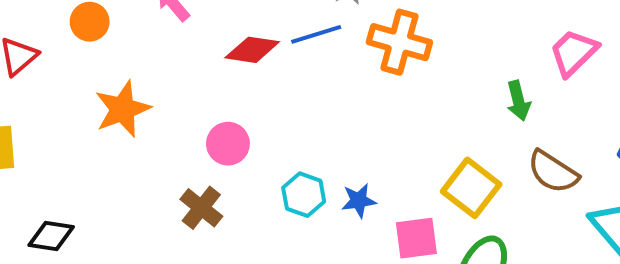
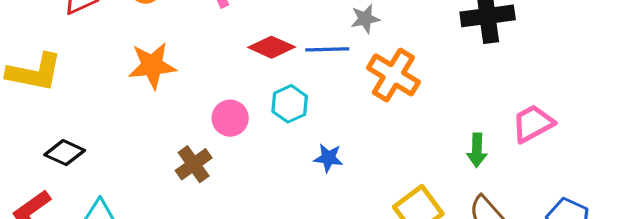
cyan hexagon: (304, 195) -> (290, 104), moved
blue star: (359, 201) -> (328, 158), moved

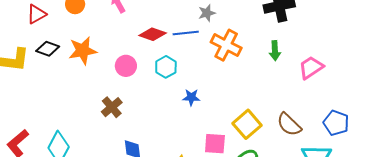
pink circle: (230, 118) -> (126, 66), moved
green arrow: (477, 150) -> (275, 51), moved
black diamond: (65, 153) -> (48, 49), moved

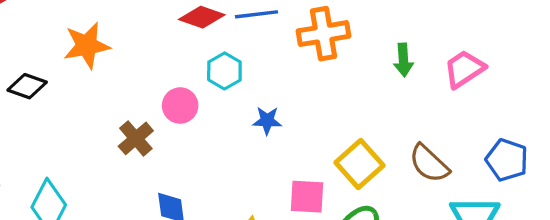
orange cross: (226, 45) -> (323, 34), turned -36
black diamond: (48, 49) -> (27, 86), moved
green arrow: (275, 51) -> (403, 60), moved
pink circle: (126, 66) -> (180, 106), moved

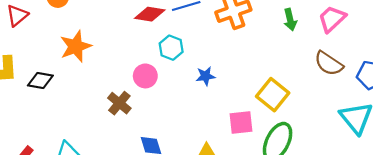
brown semicircle: (429, 163) -> (329, 63), moved

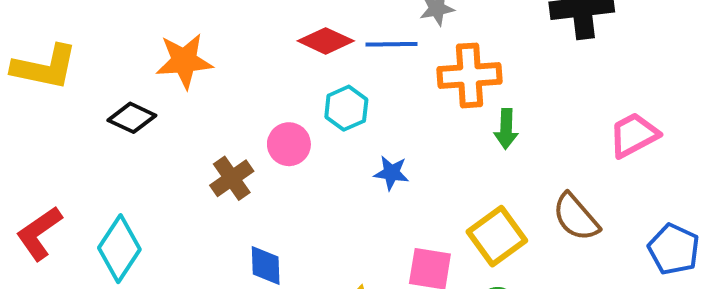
green arrow: (290, 20) -> (506, 129), moved
brown semicircle: (329, 63) -> (576, 217), moved
black diamond: (40, 81) -> (132, 118), moved

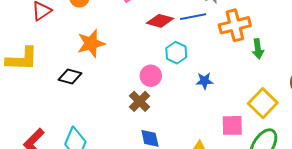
brown cross: (232, 178) -> (140, 101), moved

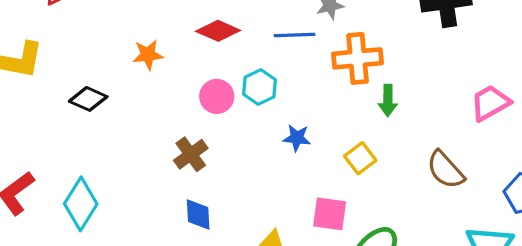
red diamond: (160, 21) -> (218, 31), moved
orange star: (91, 43) -> (148, 55), moved, size x0.7
pink circle: (151, 76) -> (217, 96), moved
yellow square: (263, 103) -> (360, 158), moved, size x0.7

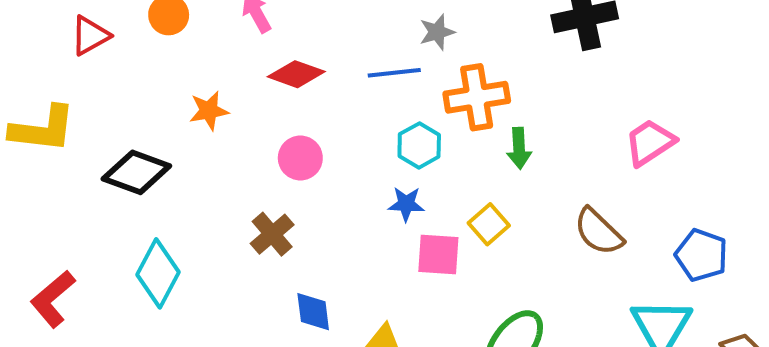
cyan hexagon: (260, 87) -> (419, 145), moved
black diamond: (88, 99) -> (136, 172), size x1.4
cyan diamond: (81, 204) -> (158, 273), moved
blue diamond: (198, 214) -> (313, 312), moved
pink square: (330, 214) -> (438, 254), moved

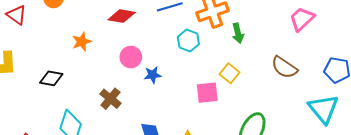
red triangle: (90, 36) -> (17, 15), turned -45
black diamond: (136, 172) -> (51, 78), size x0.7
blue star: (406, 204) -> (153, 75), moved
brown cross: (272, 234) -> (110, 99), moved

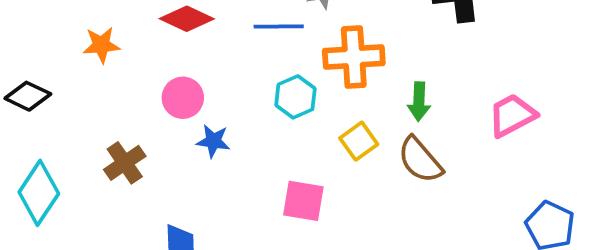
green arrow: (238, 33) -> (419, 102), moved
brown semicircle: (284, 67) -> (420, 160), moved
yellow square: (230, 73) -> (359, 141), moved

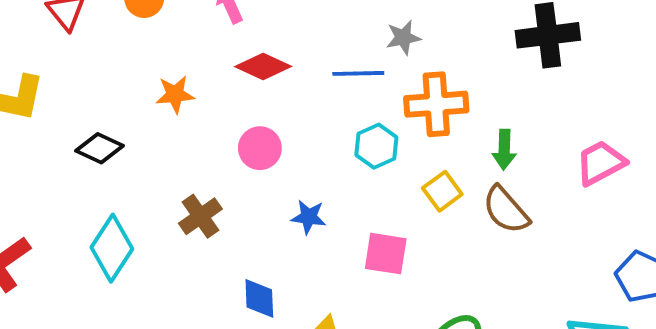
blue star: (213, 141) -> (309, 217), moved

